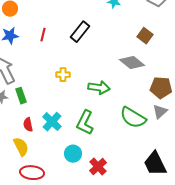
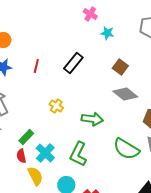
brown square: (145, 36) -> (120, 67), moved
yellow cross: (63, 75) -> (56, 106), turned 32
green rectangle: (21, 96) -> (26, 137), moved, turned 63
yellow semicircle: (21, 147) -> (35, 176), moved

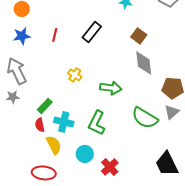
gray diamond: (125, 94) -> (144, 63), turned 45
cyan cross: (45, 153) -> (64, 122), turned -30

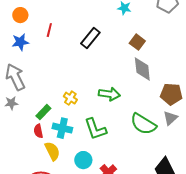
red line: (55, 35) -> (49, 30), moved
yellow cross: (75, 75) -> (70, 98), moved
green L-shape: (97, 123) -> (95, 129), turned -45

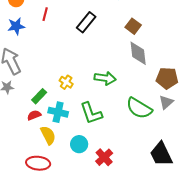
red semicircle: (38, 131) -> (34, 115), turned 80

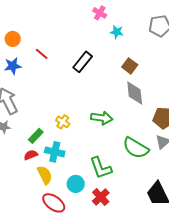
red line: (45, 14) -> (42, 54), turned -64
green L-shape: (91, 113) -> (101, 168), moved
red ellipse: (38, 163) -> (54, 203), moved, turned 30

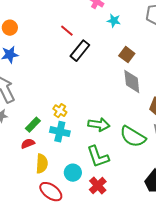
red line: (42, 54) -> (67, 31), moved
green arrow: (102, 118) -> (99, 125), moved
cyan cross: (55, 152) -> (60, 132), moved
yellow semicircle: (45, 175) -> (42, 164), turned 30

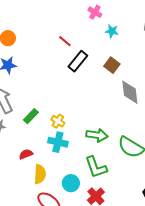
brown square: (127, 55) -> (112, 65), moved
green rectangle: (33, 125) -> (31, 116), moved

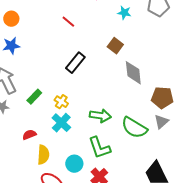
cyan star: (112, 31) -> (124, 13), moved
black rectangle: (78, 61) -> (75, 63), moved
cyan cross: (58, 142) -> (61, 123), turned 30

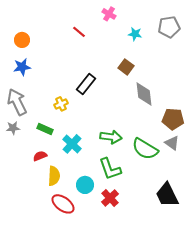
red line: (68, 22) -> (79, 32), moved
green rectangle: (34, 97) -> (45, 129), moved, turned 70
yellow cross: (61, 102) -> (61, 104), moved, turned 32
gray triangle: (161, 122) -> (172, 143), turned -42

